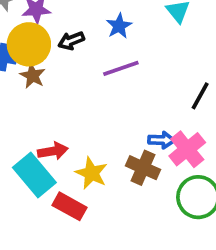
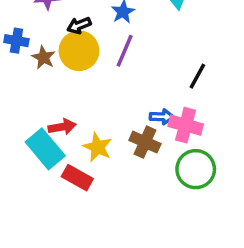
yellow circle: (29, 44) -> (79, 51), moved
purple line: (121, 68) -> (125, 51), turned -48
pink cross: (187, 149) -> (186, 125), turned -36

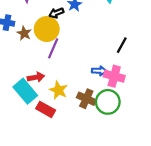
black arrow: (79, 25) -> (56, 13), moved
purple line: (125, 51) -> (53, 48), moved
brown cross: (145, 142) -> (86, 99), moved
green circle: (196, 169) -> (108, 102), moved

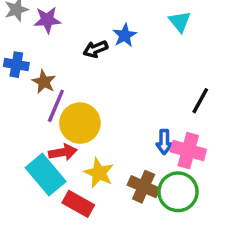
yellow circle: (47, 29) -> (80, 123), moved
purple line: (53, 48) -> (56, 106), moved
blue arrow: (99, 71) -> (164, 142), turned 88

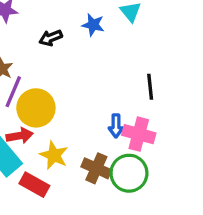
blue star: (125, 35) -> (93, 25), moved, turned -30
black line: (200, 101) -> (150, 87), turned -35

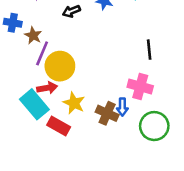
blue arrow: (116, 126) -> (122, 107), moved
green circle: (129, 173) -> (154, 126), moved

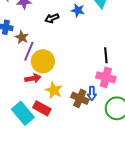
black line: (149, 50) -> (106, 55), moved
cyan rectangle: (34, 104) -> (23, 113), moved

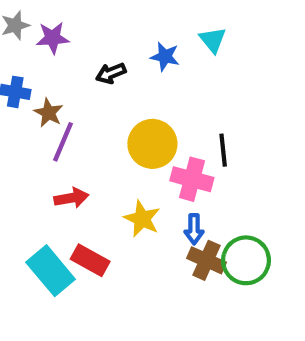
yellow circle: (43, 61) -> (152, 144), moved
pink cross: (106, 77) -> (192, 179), moved
yellow star: (54, 90) -> (142, 219), moved
brown cross: (80, 98) -> (206, 260), moved

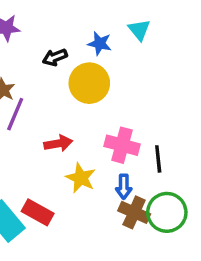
yellow circle: (152, 144) -> (89, 83), moved
black line: (223, 150) -> (158, 159), moved
red arrow: (71, 198) -> (58, 143), moved

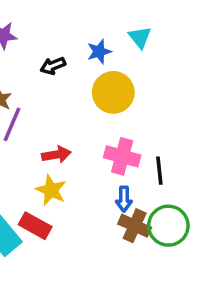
blue star: (100, 43) -> (99, 52), turned -30
yellow circle: (89, 83) -> (113, 92), moved
yellow star: (81, 178) -> (51, 190), moved

